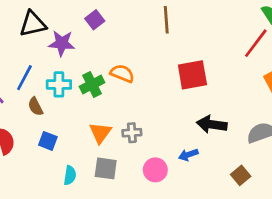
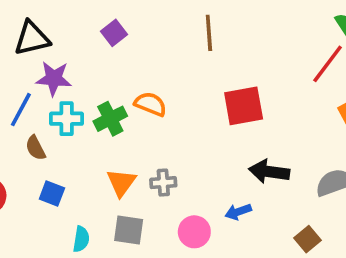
purple star: (62, 43) -> (54, 78), moved

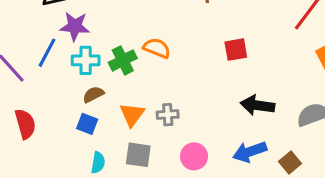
red square: (244, 106) -> (236, 50), size x0.7
brown semicircle: (36, 148) -> (93, 94), moved, turned 90
blue square: (52, 193) -> (87, 124), moved
blue arrow: (238, 212) -> (250, 152), moved, size x1.5

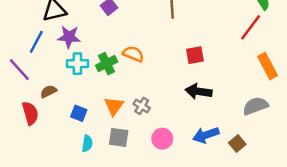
blue line: (47, 53) -> (36, 42), moved
brown semicircle: (93, 94) -> (48, 91), moved
black arrow: (257, 105) -> (199, 91), moved
gray cross: (168, 115) -> (142, 106), turned 35

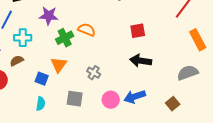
purple star: (69, 37) -> (49, 16), moved
cyan cross: (77, 64) -> (23, 38), moved
orange triangle: (114, 106) -> (59, 65), moved
blue arrow: (206, 135) -> (135, 97), moved
cyan semicircle: (87, 143) -> (41, 104), moved

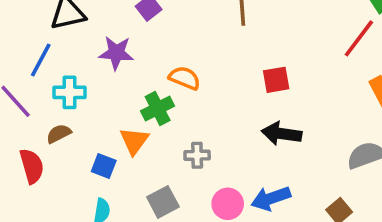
green cross: (65, 38) -> (158, 109), moved
gray cross: (94, 73) -> (197, 155), turned -32
gray square: (75, 99) -> (163, 202), turned -36

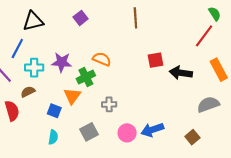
purple star: (116, 53) -> (62, 62), moved
black arrow: (282, 134) -> (181, 73), moved

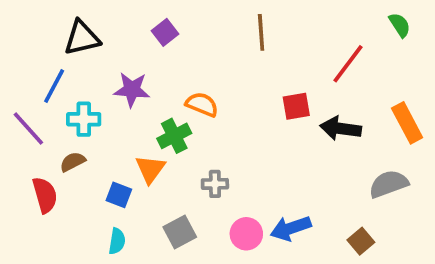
red line: (204, 36) -> (348, 64), moved
purple star: (62, 62) -> (132, 90), moved

